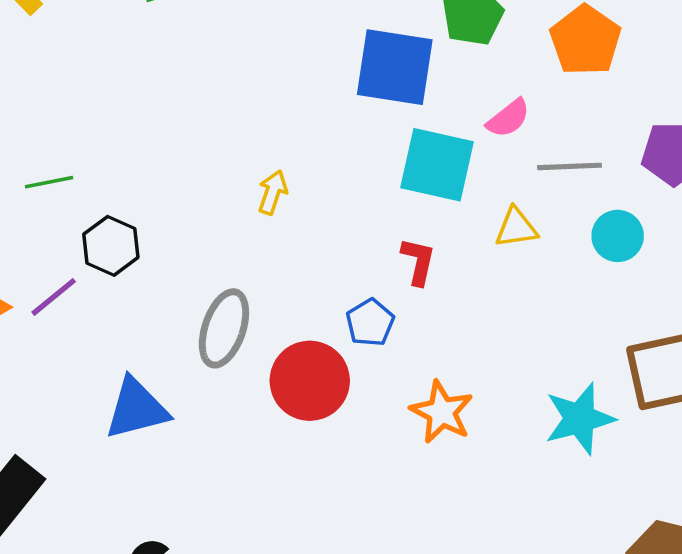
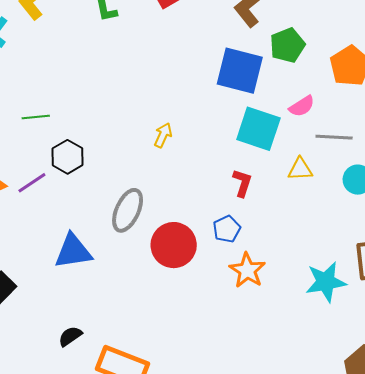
blue pentagon: (370, 323) -> (227, 229), moved

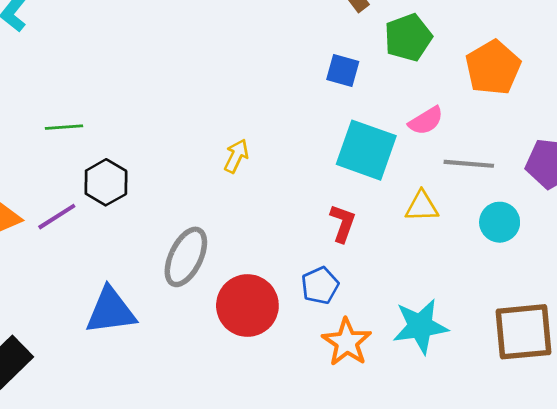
blue square: (240, 71) -> (343, 70), size x0.5
cyan star: (326, 282) -> (420, 326), moved

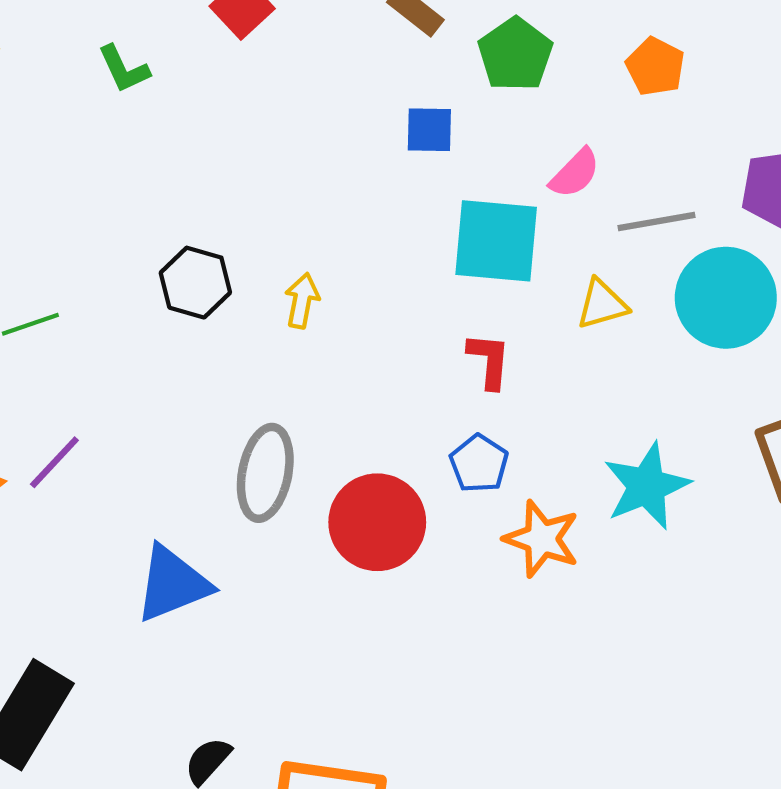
orange pentagon: (493, 68) -> (655, 67), size x0.7
black hexagon: (106, 182) -> (195, 283), moved
cyan circle: (500, 222) -> (726, 298), size x1.6

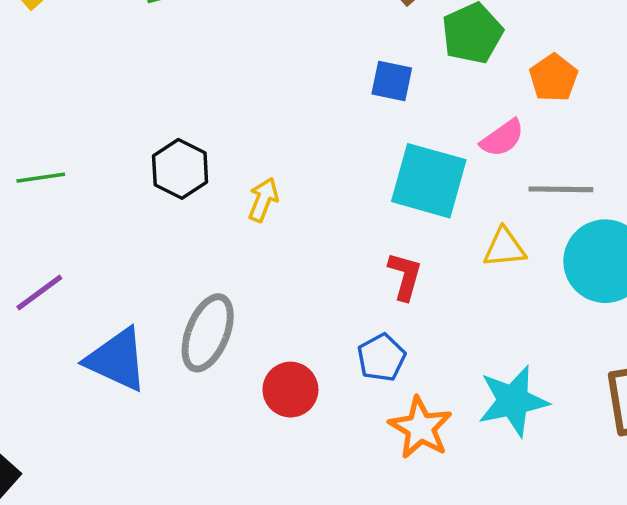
orange pentagon: (655, 67) -> (554, 78), moved
red circle: (377, 522) -> (290, 390), size x0.7
blue triangle: (173, 584) -> (117, 360), moved, turned 36

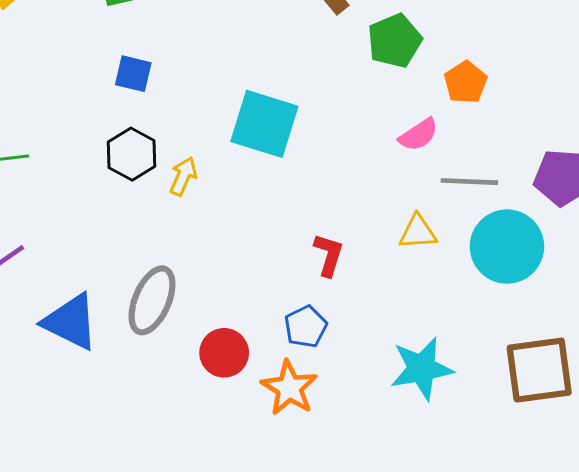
blue square: (392, 81) -> (133, 74), moved
cyan square: (429, 181) -> (264, 124), moved
yellow arrow: (263, 200) -> (183, 176), moved
orange star: (420, 428) -> (289, 388), moved

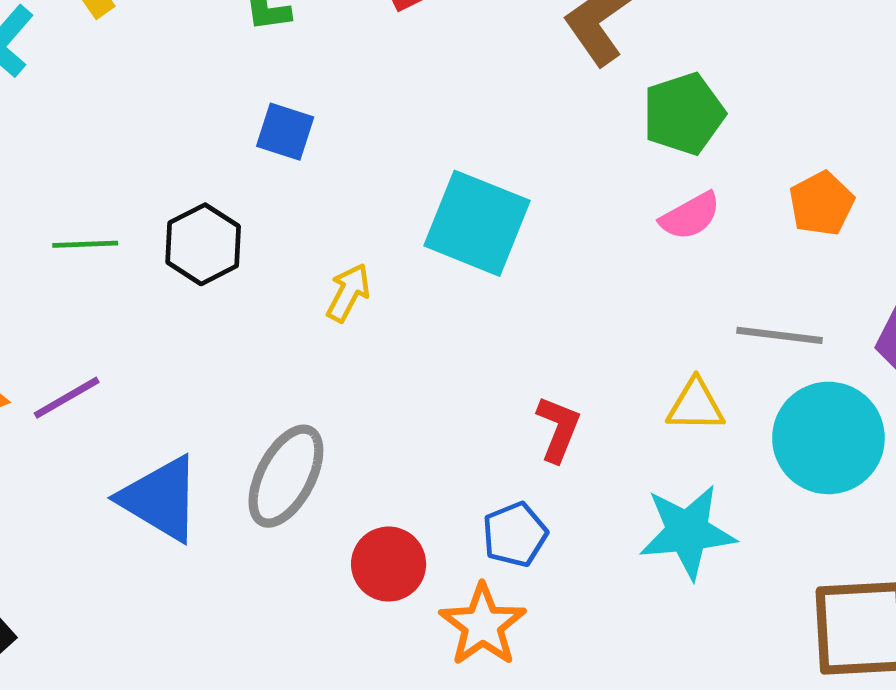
orange pentagon: (466, 82) -> (821, 204), moved
pink semicircle: (419, 135) -> (690, 216), moved
black hexagon: (132, 154) -> (203, 244), moved
cyan star: (422, 368) -> (687, 532), moved

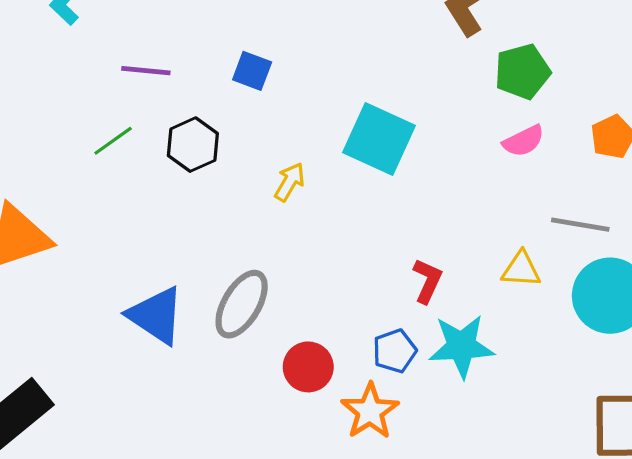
green line: (85, 244) -> (113, 141), turned -36
purple line: (67, 398) -> (146, 71), moved, turned 33
cyan star: (687, 532) -> (461, 346), moved

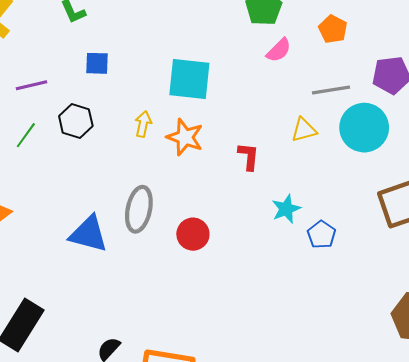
cyan star: (461, 346) -> (286, 209), moved, size x0.7
blue pentagon: (395, 351) -> (322, 235), moved
orange star: (370, 411) -> (185, 137), moved

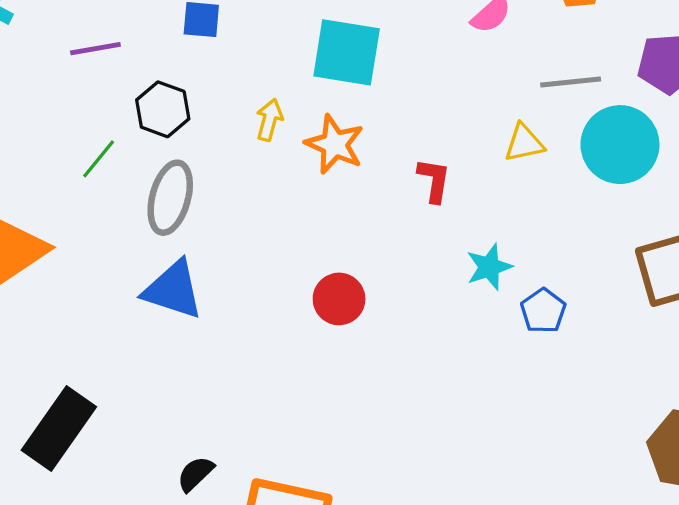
green line: (26, 135) -> (99, 159), moved
gray ellipse: (139, 209) -> (170, 198), moved

